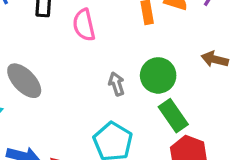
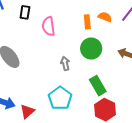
green circle: (158, 75) -> (91, 49), moved

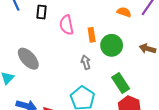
orange rectangle: (87, 22) -> (92, 35), moved

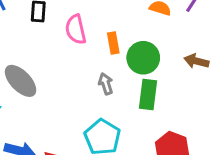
green rectangle: (121, 83) -> (148, 94), moved, turned 42

